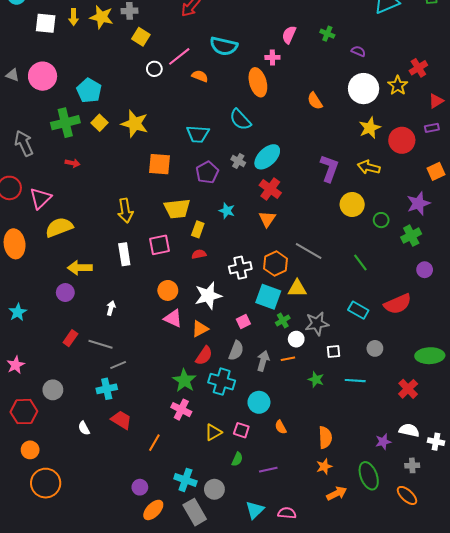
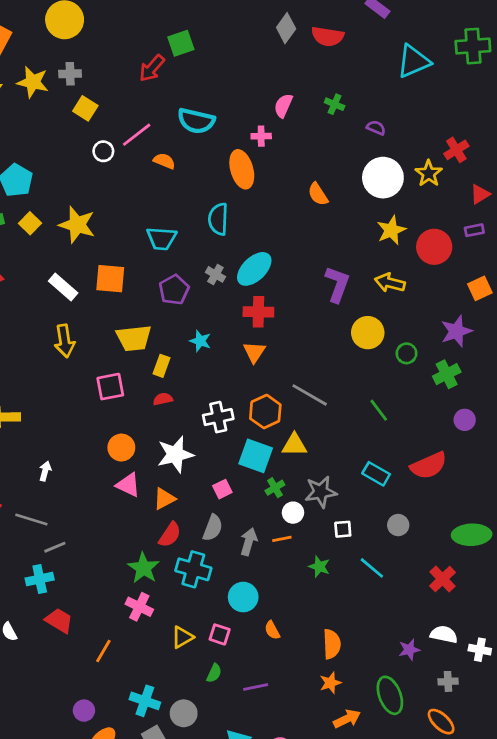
cyan semicircle: (240, 120) -> (218, 219), turned 45
red cross: (270, 189) -> (258, 312), turned -35
white rectangle: (124, 254) -> (63, 287), moved, turned -40
cyan line: (355, 381) -> (372, 568), turned 36

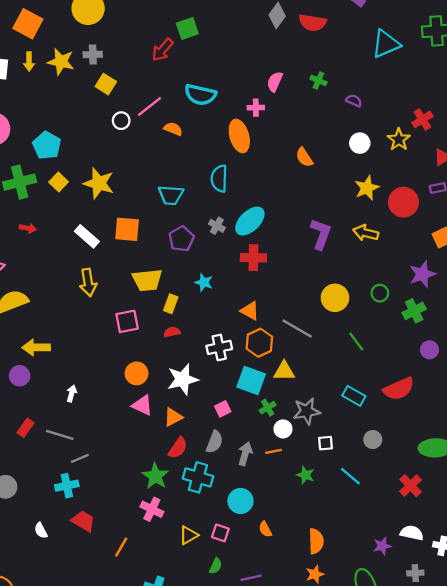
white circle: (383, 178) -> (360, 143), size x0.6
yellow circle: (368, 333) -> (335, 298), moved
orange triangle: (254, 352) -> (250, 311), moved, turned -36

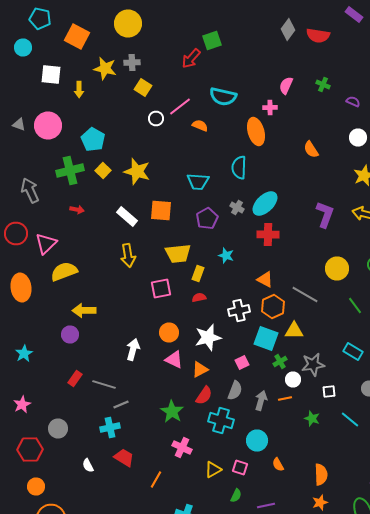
yellow arrow: (29, 62) -> (79, 90), moved
white arrow: (72, 393) -> (133, 350), moved, size x1.5
green star: (155, 476) -> (172, 412), moved

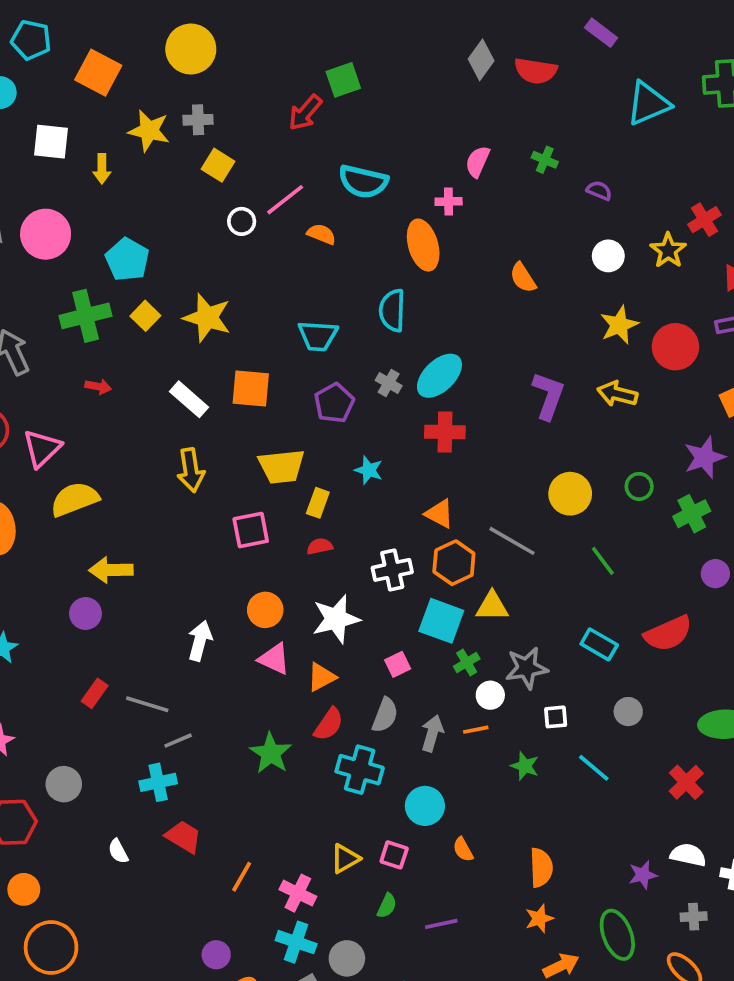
pink cross: (182, 448) -> (298, 893), moved

